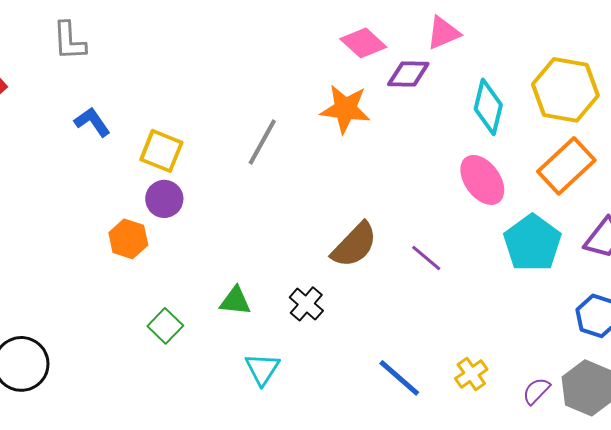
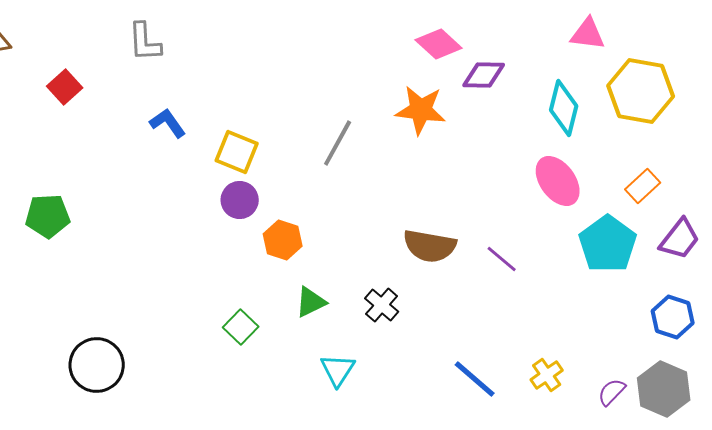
pink triangle: (443, 33) -> (588, 34), moved, turned 30
orange rectangle: (566, 166) -> (643, 186), moved, size x0.6
orange hexagon: (128, 239) -> (283, 240), moved
brown semicircle: (354, 245) -> (430, 246), turned 56
green triangle: (235, 301) -> (311, 302), turned -32

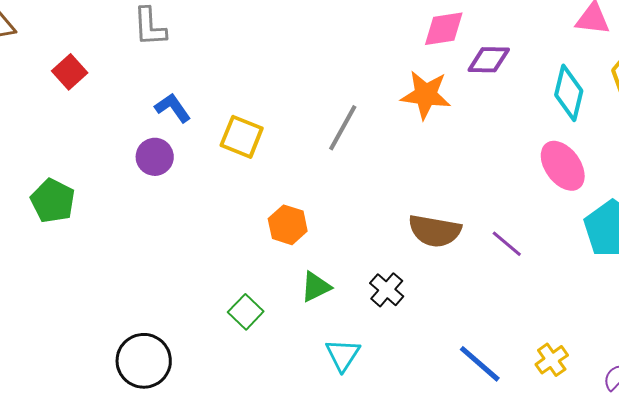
pink diamond: (439, 44) -> (444, 29), turned -51
purple circle: (240, 200) -> (155, 157), moved
green pentagon: (48, 216) -> (53, 201), turned 30
black circle: (97, 365) -> (144, 361), moved

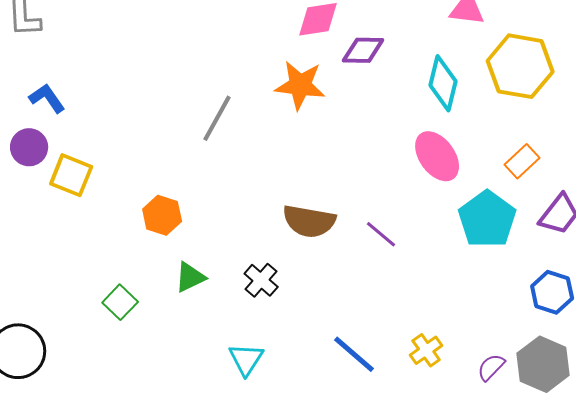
yellow square: (242, 137) -> (71, 175), moved
cyan triangle: (343, 355) -> (246, 359), moved

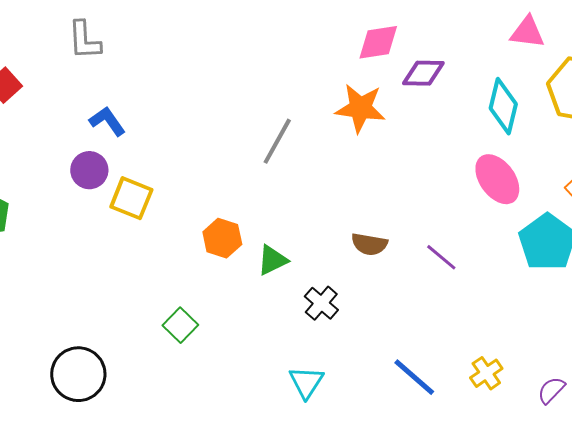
brown semicircle: (309, 221) -> (369, 244), size x0.7
green triangle: (190, 277) -> (272, 260), moved

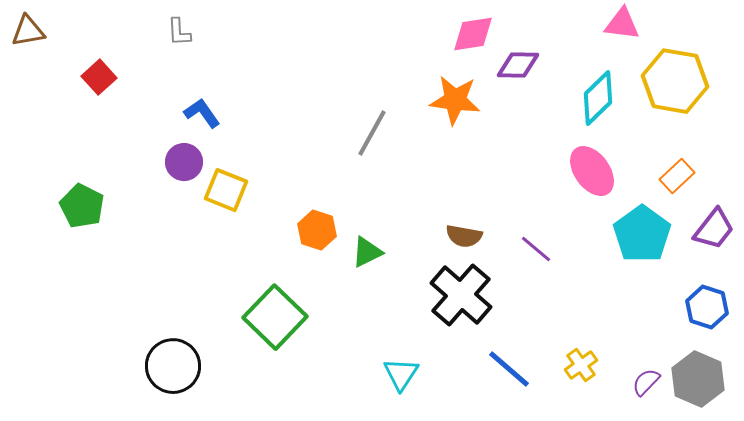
gray L-shape: (84, 40) -> (179, 32), size x0.7
cyan diamond: (503, 106) -> (598, 98), turned 32
black cross: (321, 303) -> (461, 295), moved, size x1.8
green square: (180, 325) -> (275, 317), size x1.8

